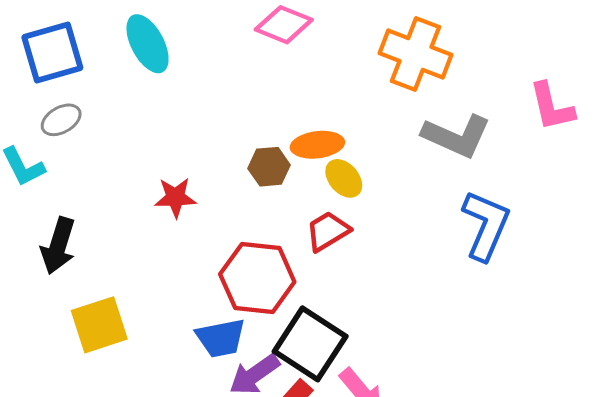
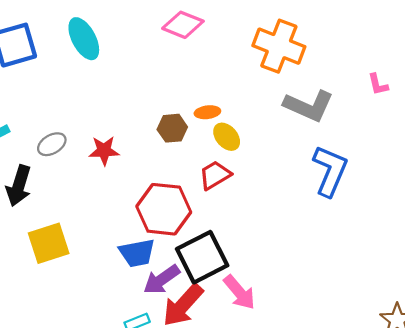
pink L-shape: (552, 107) -> (378, 85), size x0.6
gray ellipse: (61, 120) -> (52, 144), moved
orange ellipse: (317, 145) -> (207, 112), size x0.7
black square: (310, 344) -> (202, 257), turned 30

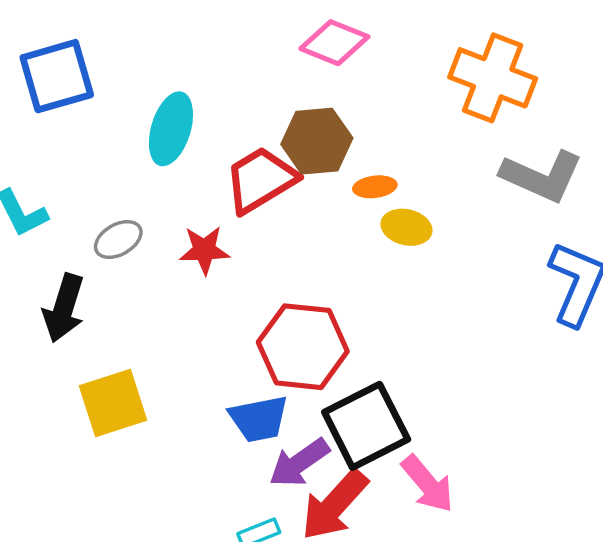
cyan ellipse: (84, 39) -> (171, 129), moved, turned 45
brown hexagon: (172, 128) -> (317, 141), moved, size x1.4
yellow ellipse: (227, 137) -> (406, 227), turned -36
red trapezoid: (215, 175) -> (261, 180), moved, size x1.4

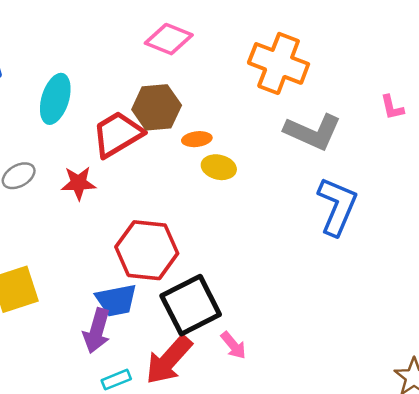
purple arrow: (299, 463) -> (97, 331), moved, turned -39
pink arrow: (428, 484) -> (233, 345), size x0.7

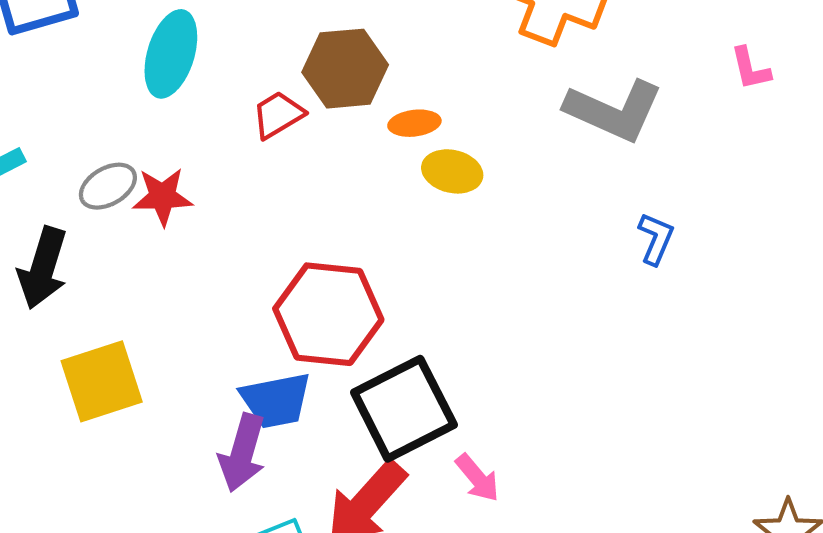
red trapezoid: (117, 134) -> (278, 115), size x0.6
red star: (78, 183) -> (163, 197), moved
blue L-shape: (337, 206) -> (656, 239), size x0.5

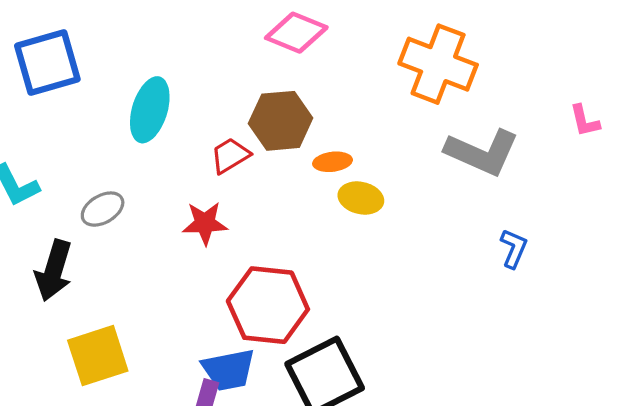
red star: (163, 197) -> (205, 223), moved

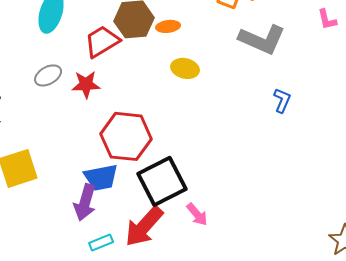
red trapezoid: (230, 155) -> (102, 41), size x1.4
orange ellipse: (333, 162) -> (168, 26), moved
gray ellipse: (103, 209) -> (48, 75), moved

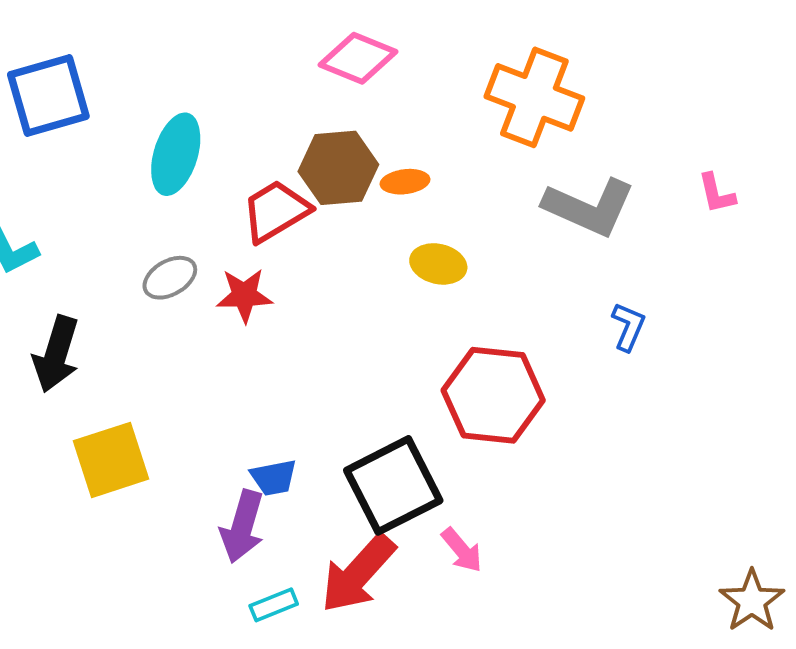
pink L-shape: (327, 19) -> (717, 193), moved
red hexagon: (126, 136) -> (493, 395), moved
blue trapezoid: (101, 177) -> (274, 478), size x0.7

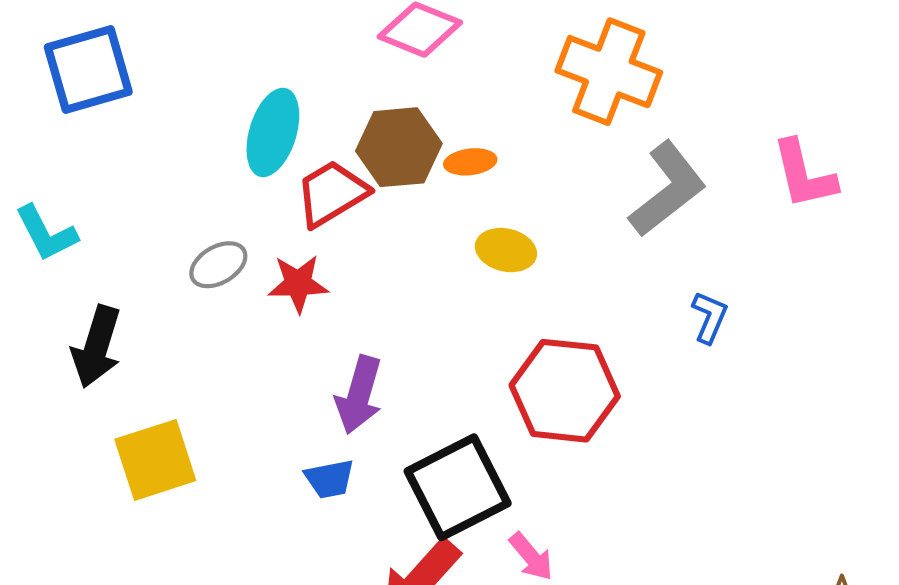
cyan ellipse: (176, 154) -> (273, 132), moved
pink L-shape: (717, 193) -> (804, 174), size x1.6
gray L-shape: (589, 207) -> (668, 189), turned -62
purple arrow: (242, 527) -> (359, 395), moved

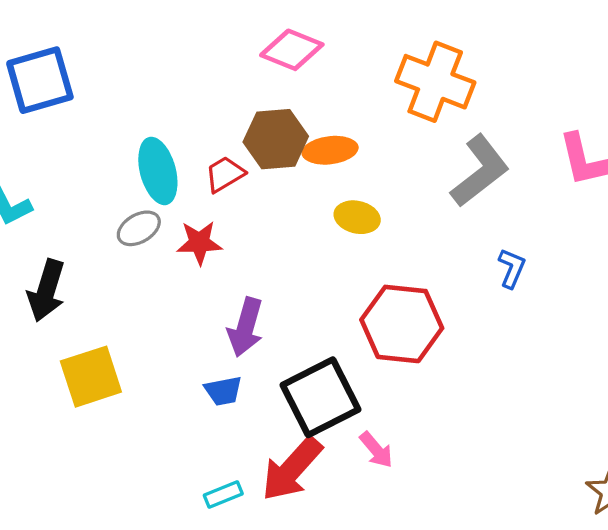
cyan ellipse: (273, 132) -> (158, 171), moved, turned -32
orange ellipse: (470, 162) -> (330, 150), size x1.4
red trapezoid: (332, 193) -> (225, 174), size x0.7

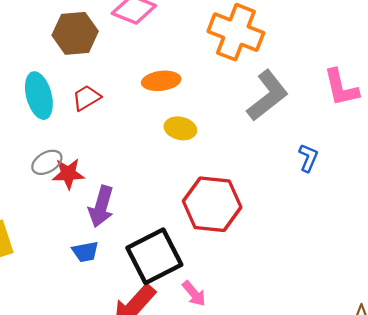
brown hexagon: (276, 139) -> (75, 33), moved
gray ellipse: (139, 228) -> (47, 162), moved
red star: (199, 243) -> (68, 174), moved
blue L-shape: (512, 268) -> (308, 158), moved

